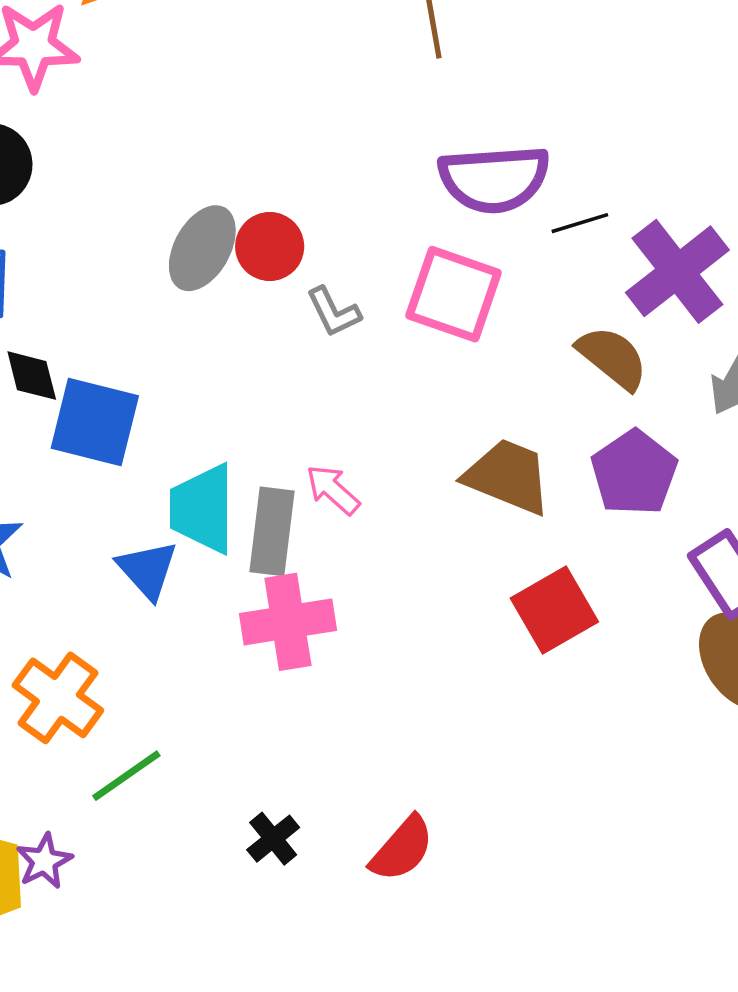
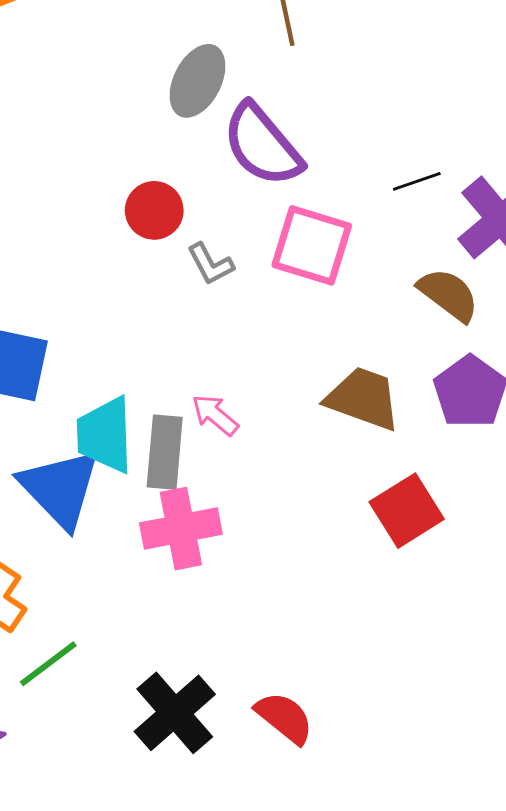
purple semicircle: (494, 179) -> (262, 145), moved, turned 56
gray ellipse: (202, 248) -> (197, 81), moved
blue triangle: (147, 570) -> (60, 488), size x1.6
black cross: (273, 839) -> (175, 713), size x1.8
red semicircle: (402, 849) -> (284, 718), turned -90

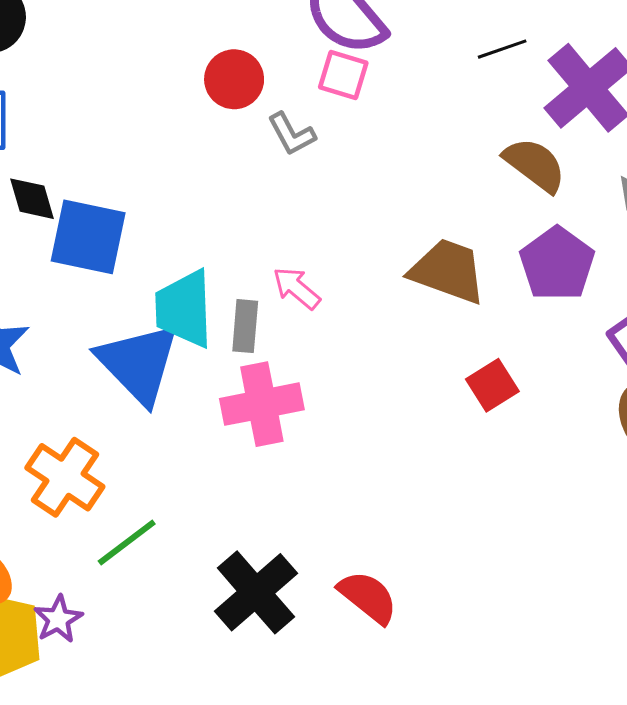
pink square: (312, 245) -> (343, 75), moved, size x0.6
gray rectangle: (165, 452) -> (245, 326), size x0.7
red square: (407, 511) -> (492, 385), size x0.7

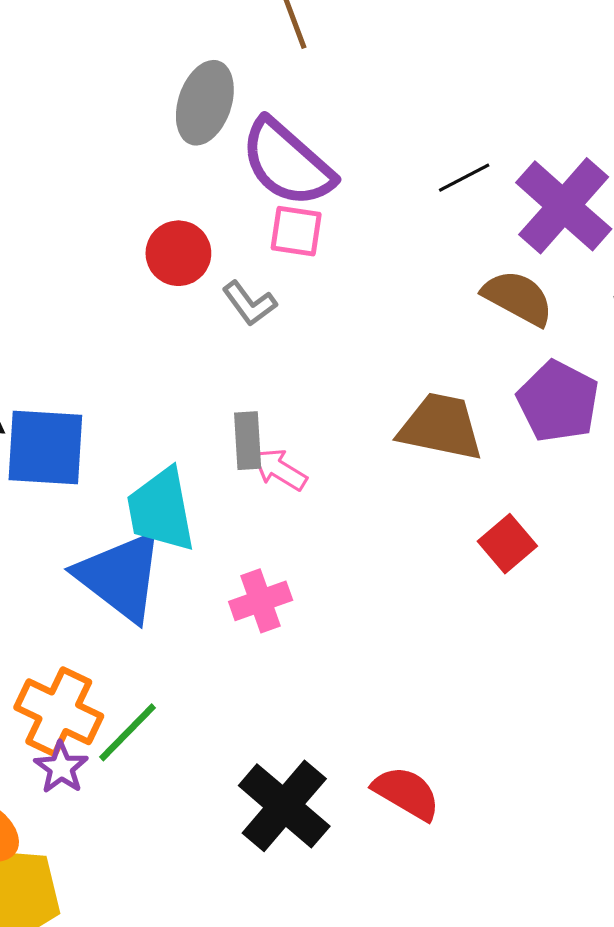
gray rectangle: (245, 326) -> (248, 441), moved
pink cross: (262, 404) -> (261, 601), size x0.7
green line: (127, 542) -> (128, 732), moved
purple star: (58, 619) -> (61, 768), moved

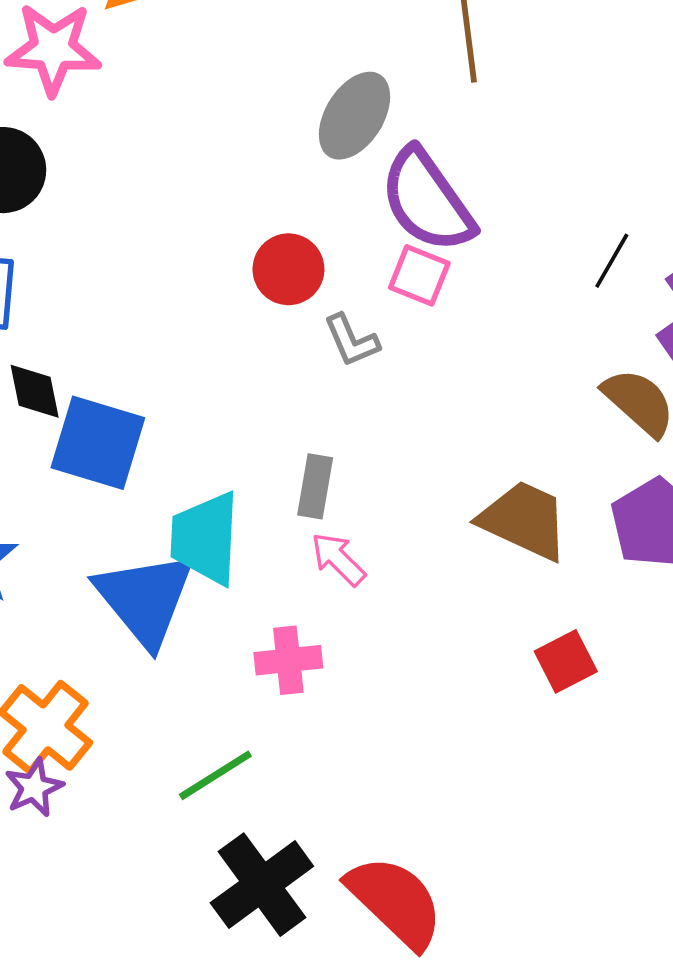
black line: (464, 178) -> (612, 261), turned -46
pink arrow: (280, 470) -> (338, 559), moved
green line: (128, 732) -> (215, 775), moved
red semicircle: (406, 793) -> (395, 902), size x1.4

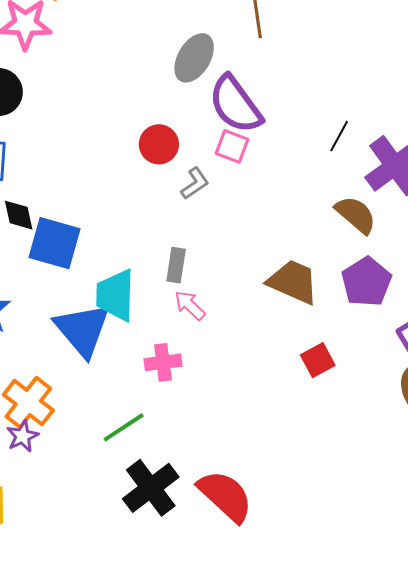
gray L-shape: (351, 341) -> (195, 183), turned -100

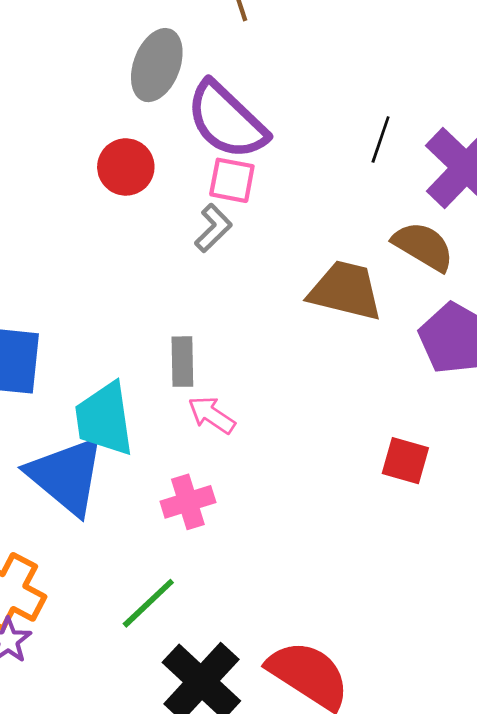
red circle: (159, 144) -> (126, 167), moved
gray L-shape: (195, 183) -> (213, 228), moved
brown trapezoid: (293, 282) -> (345, 291), moved
red square: (318, 360) -> (405, 461), turned -36

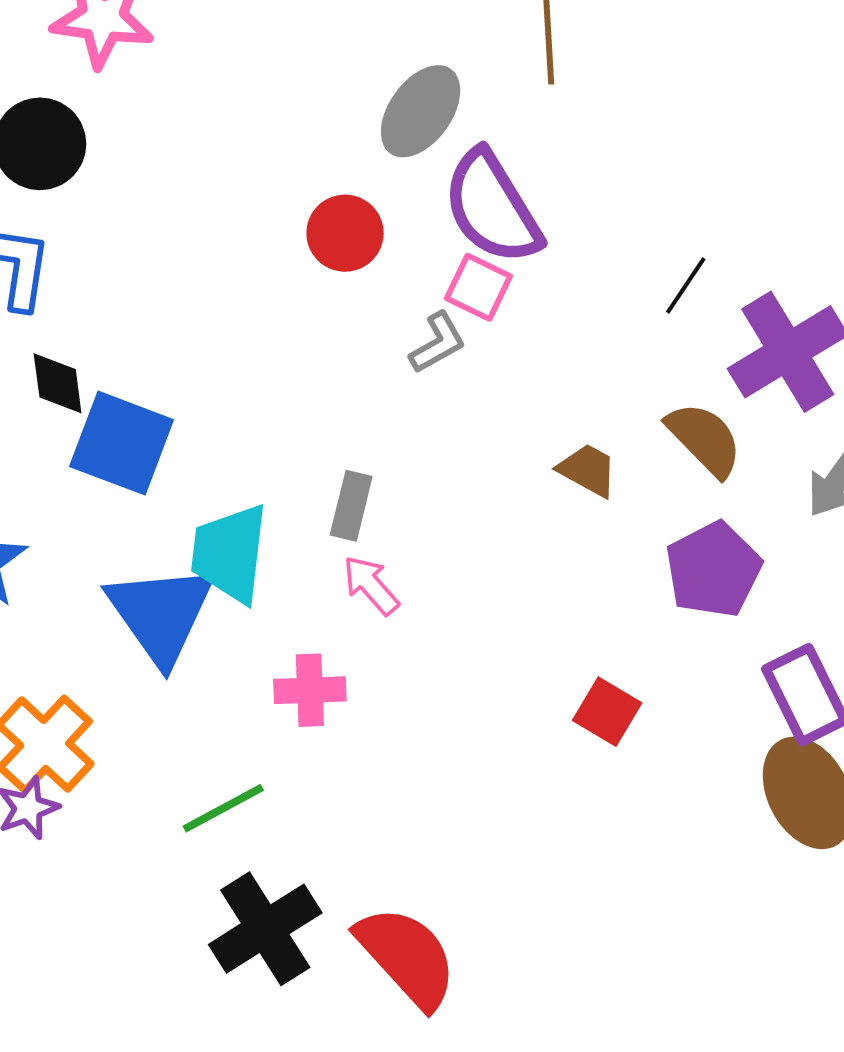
brown trapezoid: (345, 291) -> (588, 470), size x0.6

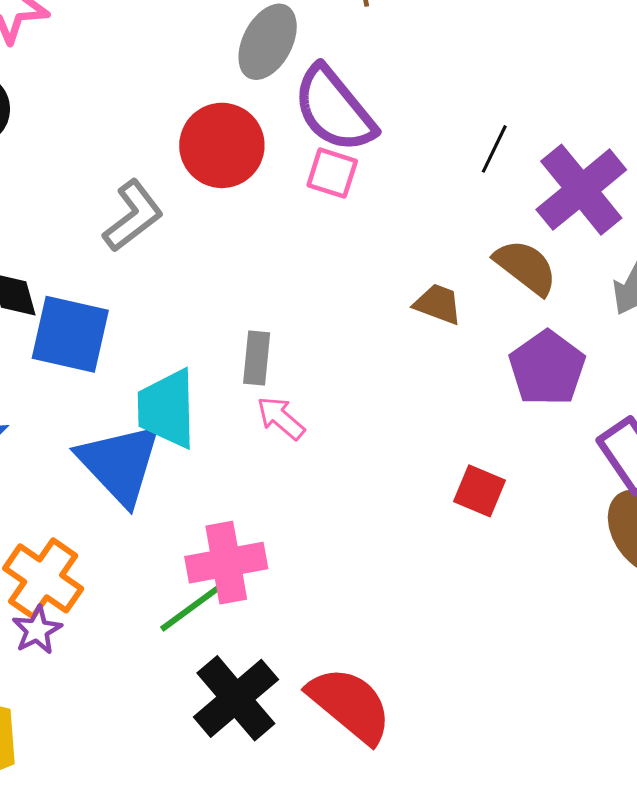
red circle: (345, 233) -> (222, 145), size x1.4
gray L-shape: (438, 343) -> (133, 216), moved, size x1.4
pink cross: (310, 690) -> (226, 563), moved, size x1.4

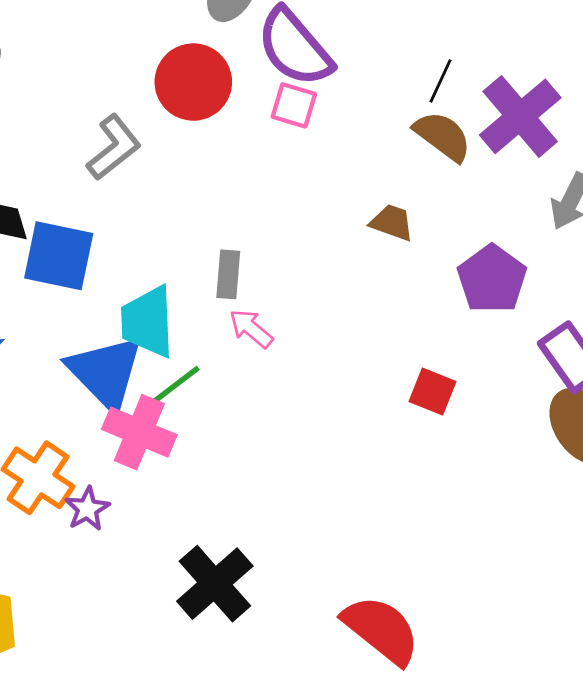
brown semicircle: (526, 267) -> (443, 136), moved
pink cross: (226, 563) -> (139, 432), moved, turned 34
green line: (190, 609) -> (173, 387), moved
purple star: (37, 630) -> (87, 509), moved
red semicircle: (350, 705) -> (381, 630), moved

